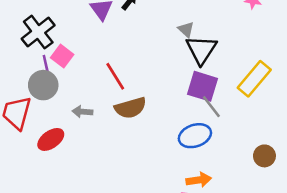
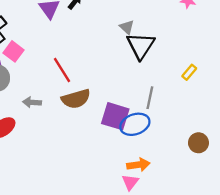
yellow rectangle: (254, 79) -> (189, 72), size x0.5
purple square: (203, 86) -> (115, 116), moved
gray line: (211, 107) -> (150, 98), turned 50

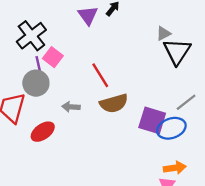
gray triangle: (127, 27) -> (163, 33), turned 49
gray line: (150, 98) -> (186, 102), turned 40

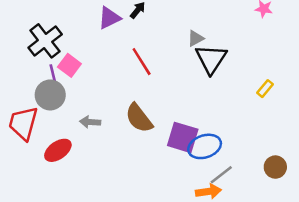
purple triangle: (88, 15) -> (109, 18), turned 40
red line: (100, 75) -> (142, 62), moved
gray line: (186, 102) -> (221, 175), moved
brown semicircle: (114, 103) -> (139, 118), turned 68

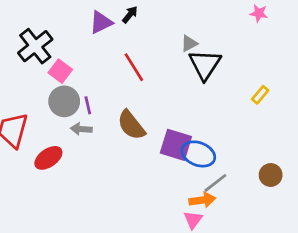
purple line: (53, 73) -> (88, 105), moved
gray circle: (50, 95) -> (64, 101), moved
blue ellipse: (205, 146) -> (198, 154), turned 40

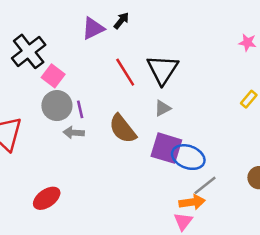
pink star: (259, 13) -> (247, 42), moved
gray triangle: (189, 44) -> (163, 108), moved
black triangle: (205, 65) -> (163, 70), moved
red ellipse: (48, 158) -> (47, 198), moved

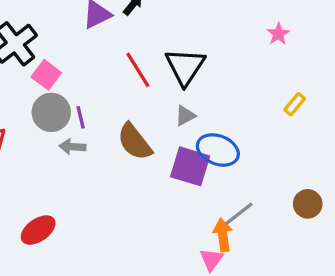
pink star: (247, 42) -> (278, 34), moved, turned 30
blue ellipse: (188, 157) -> (218, 150), moved
orange arrow: (192, 202) -> (223, 235), turned -90

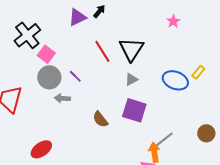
pink star: (278, 34) -> (173, 21), moved
purple line: (81, 117) -> (75, 76), moved, turned -32
brown semicircle: (135, 142) -> (100, 119), moved, size x0.7
blue ellipse: (218, 150) -> (175, 80), moved

